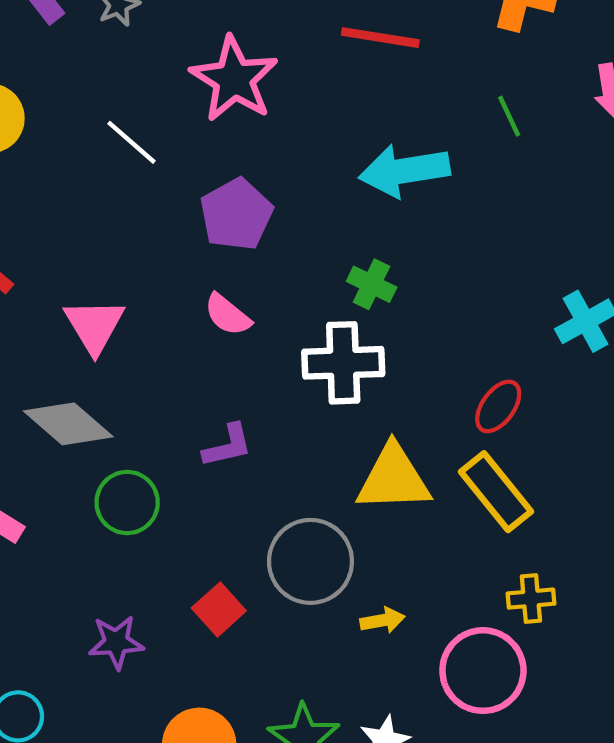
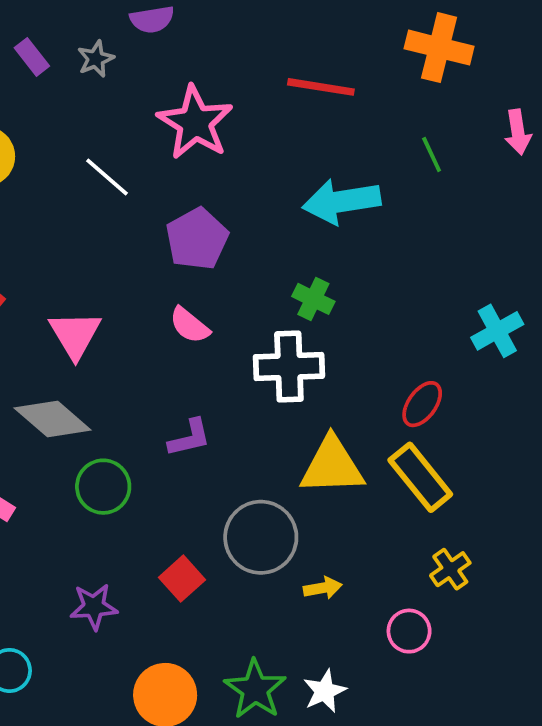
yellow cross: (531, 599) -> (450, 569), turned -30
pink circle: (483, 671) -> (409, 631), size x0.6

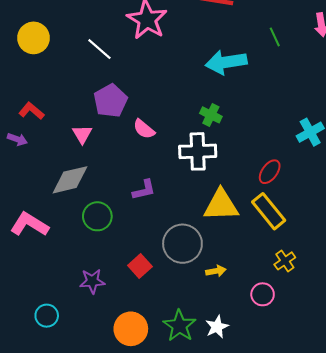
purple pentagon: (197, 239) -> (111, 101), moved
pink triangle: (75, 335) -> (82, 134), size x0.7
gray diamond: (53, 419) -> (70, 180), turned -54

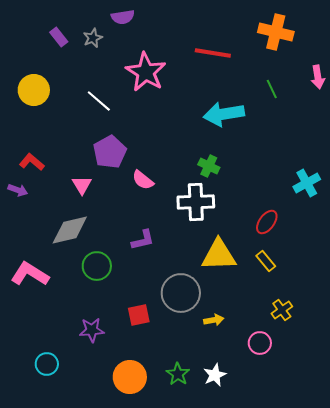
yellow rectangle: (269, 211) -> (266, 261), size x0.6
red square: (140, 266) -> (139, 315), turned 30
green star: (179, 326) -> (178, 374), size x0.7

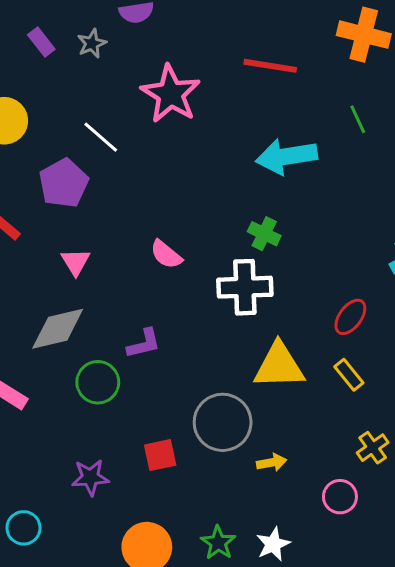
purple pentagon: (110, 152) -> (64, 183), moved
purple L-shape: (143, 240) -> (144, 344), moved

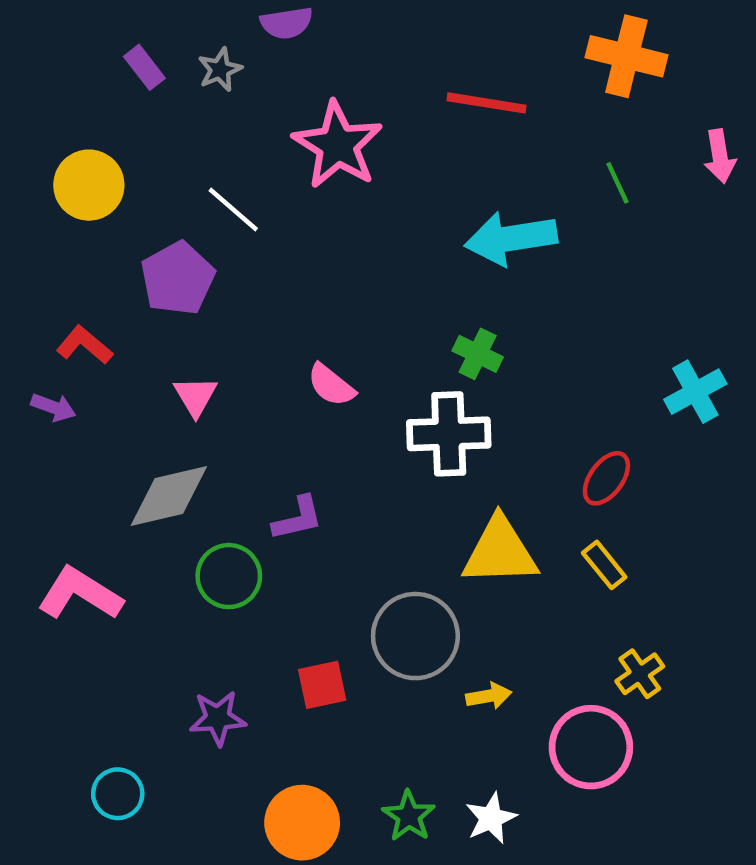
pink circle: (340, 497) -> (591, 747), size x1.6

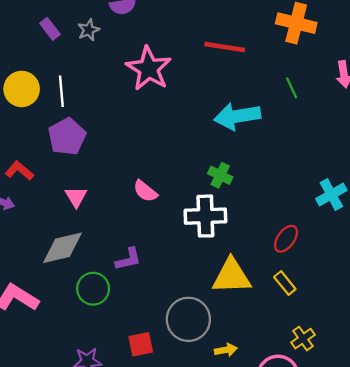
white line: (233, 210) -> (61, 91), moved, turned 44

